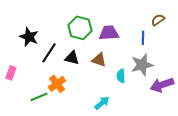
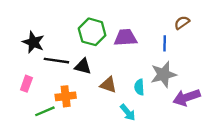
black line: (49, 53) -> (56, 61), turned 65
brown triangle: (99, 60) -> (108, 85), moved
pink rectangle: (11, 73) -> (26, 84), moved
orange cross: (57, 84) -> (66, 96), turned 30
cyan arrow: (102, 103) -> (128, 112), moved, turned 91

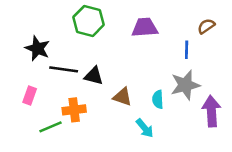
green hexagon: (92, 32) -> (88, 21), moved
purple trapezoid: (125, 38) -> (145, 27), moved
purple arrow: (187, 97) -> (211, 111), turned 105

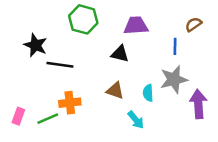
black triangle: (94, 76) -> (120, 54), moved
pink rectangle: (30, 95) -> (18, 116), moved

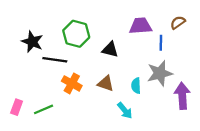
green hexagon: (83, 19) -> (76, 34), moved
purple trapezoid: (136, 26) -> (141, 26), moved
orange cross: (70, 103) -> (72, 83), moved, turned 36

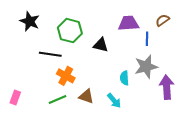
black star: (32, 42) -> (30, 21), moved
brown triangle: (106, 83) -> (86, 96), moved
green line: (44, 109) -> (57, 100), moved

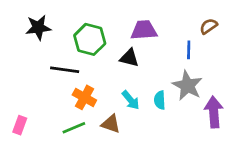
black star: (30, 21) -> (38, 28), turned -30
purple trapezoid: (129, 23) -> (144, 30), moved
gray star: (146, 67) -> (187, 86), turned -30
cyan arrow: (114, 101) -> (131, 100), moved

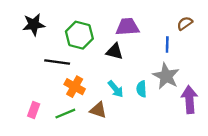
pink rectangle: (20, 125) -> (34, 110), moved

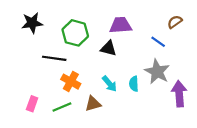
blue line: (167, 44) -> (158, 42), turned -56
brown triangle: (98, 110) -> (93, 104), turned -35

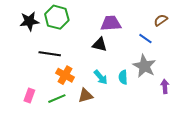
green hexagon: (75, 33) -> (57, 17), moved
purple arrow: (179, 94) -> (165, 86), size x0.6

